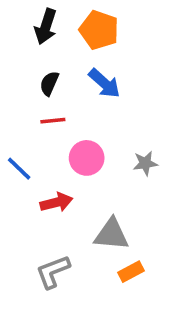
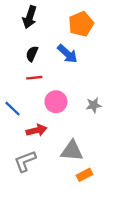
orange pentagon: (99, 30) -> (81, 24), moved, turned 30
gray L-shape: (53, 272) -> (25, 161), moved

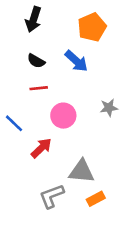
black semicircle: (32, 54) -> (36, 61), turned -84
gray star: (94, 105) -> (109, 108), moved
red arrow: (36, 130) -> (41, 148), turned -30
gray L-shape: (25, 161) -> (52, 196), moved

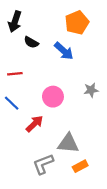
black arrow: (33, 19) -> (15, 22), moved
black semicircle: (36, 61) -> (31, 42), moved
red line: (39, 88) -> (15, 74), moved

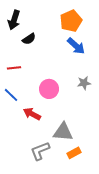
black semicircle: (31, 42) -> (29, 39), turned -64
blue arrow: (64, 51) -> (76, 46), moved
red arrow: (34, 124) -> (32, 114), turned -108

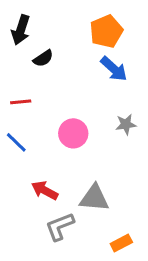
red arrow: (32, 114) -> (45, 190), moved
orange rectangle: (74, 153) -> (121, 243), moved

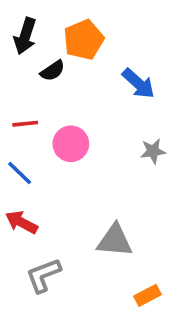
orange pentagon: (106, 31) -> (84, 40), moved
pink circle: (73, 133) -> (71, 144), moved
red arrow: (45, 190) -> (22, 222), moved
gray L-shape: (60, 227) -> (43, 275), moved

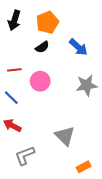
black semicircle: (53, 71) -> (42, 47), moved
gray star: (153, 151) -> (87, 85), size x1.5
gray triangle: (115, 241) -> (65, 136), turned 40

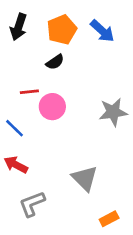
blue arrow: (78, 47) -> (102, 31), moved
red line: (14, 70) -> (29, 92), moved

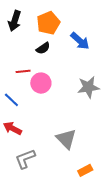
blue arrow: (102, 31) -> (80, 41), moved

